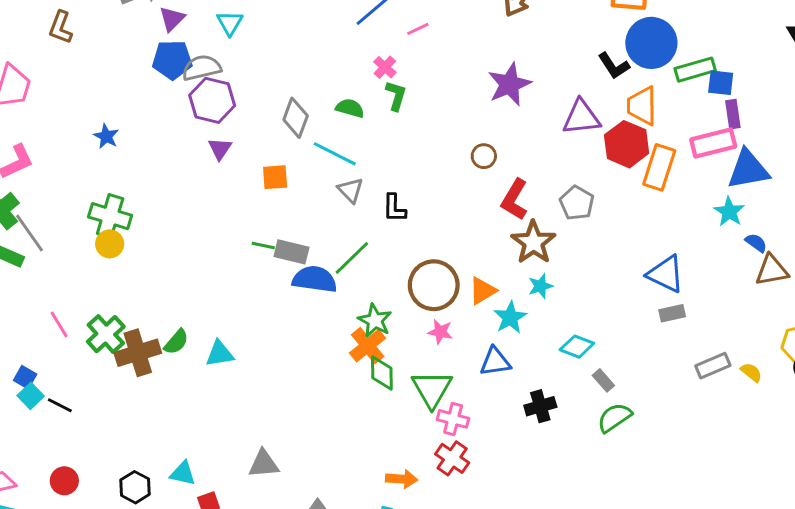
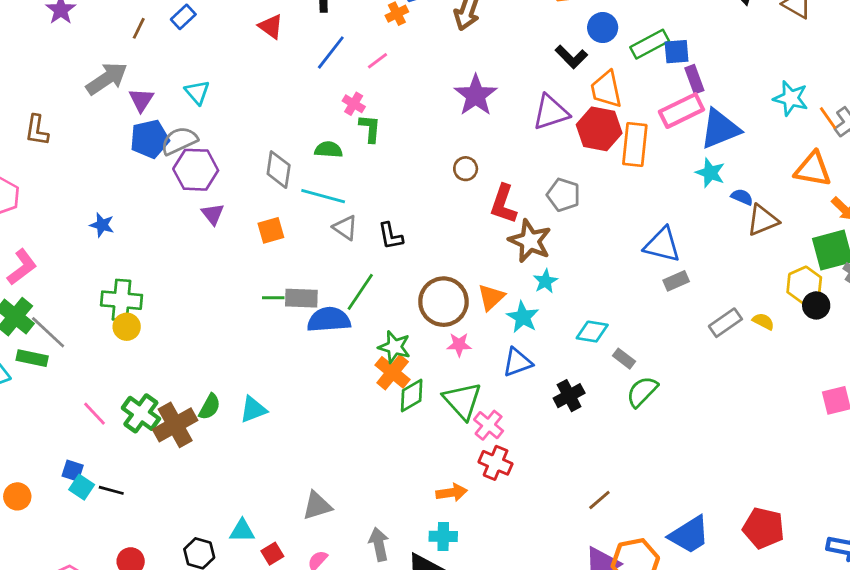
blue circle: (651, 43) -> (603, 28), size x0.6
green diamond: (382, 373) -> (412, 396), turned 72
pink cross: (453, 419) -> (489, 425), turned 36

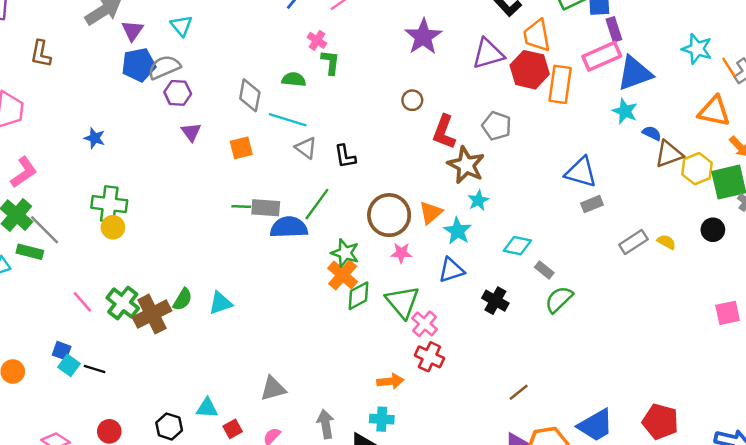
purple hexagon: (196, 170) -> (178, 93), size x0.7
yellow hexagon: (804, 285) -> (697, 169), moved
black cross: (569, 396) -> (495, 301), turned -35

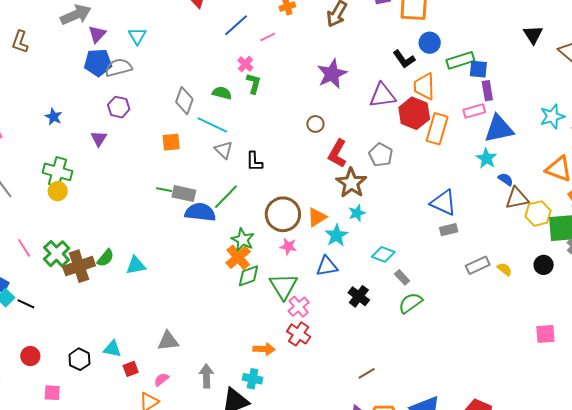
cyan star: (697, 49) -> (552, 116), turned 30
pink rectangle: (602, 56) -> (474, 111), size x0.7
purple hexagon: (178, 93) -> (119, 107), moved
purple triangle: (191, 132) -> (99, 139), moved

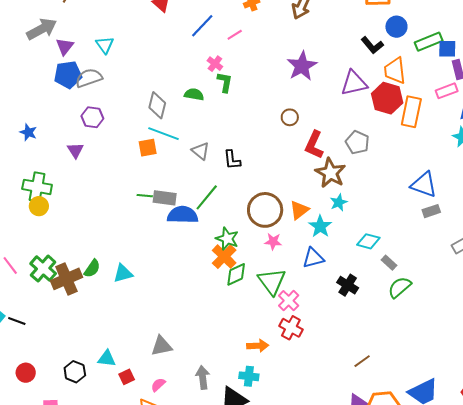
cyan line: (212, 125) -> (164, 134), moved

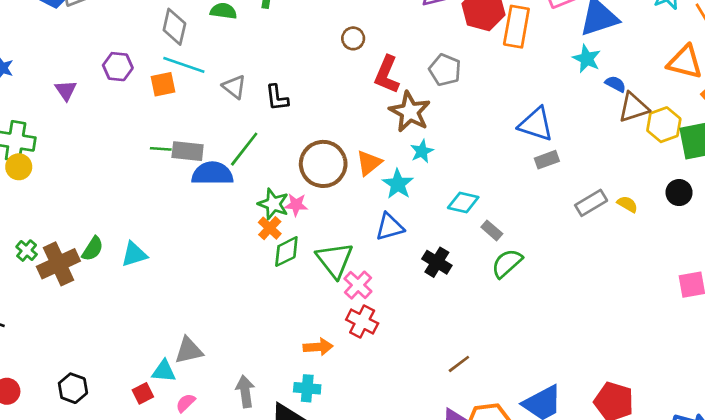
purple hexagon: (92, 117) -> (118, 67), moved
pink star: (273, 242) -> (296, 205), moved
orange cross: (224, 257) -> (270, 228), size x0.7
green cross: (43, 269) -> (27, 251), size x0.6
cyan triangle: (107, 359) -> (164, 371), moved

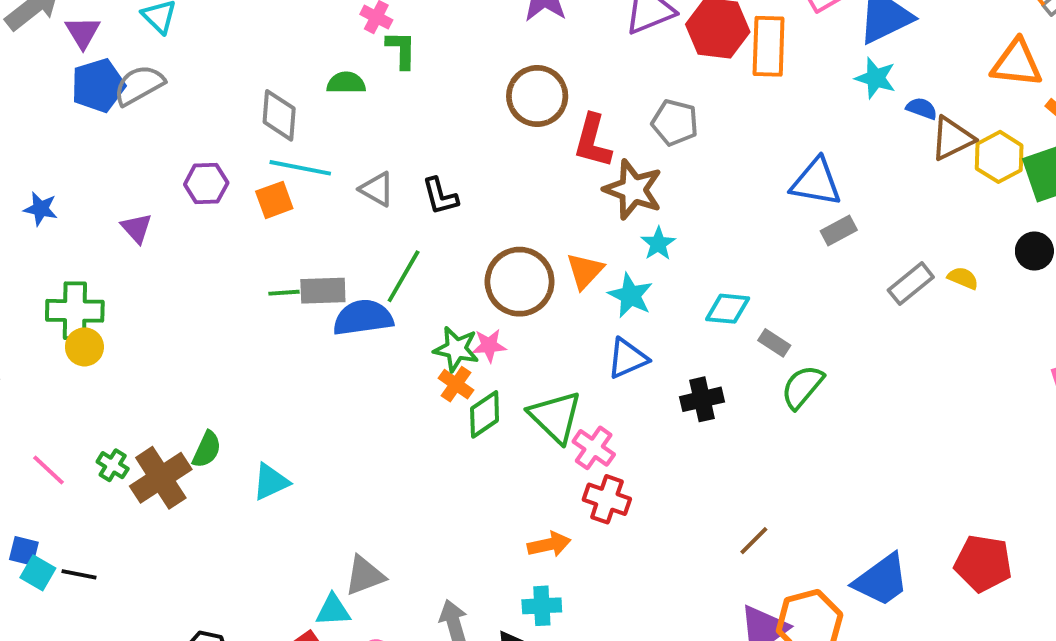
brown circle: (353, 38) -> (537, 96), size x1.8
cyan triangle: (134, 254) -> (271, 482), moved
black cross: (437, 262) -> (702, 399), turned -36

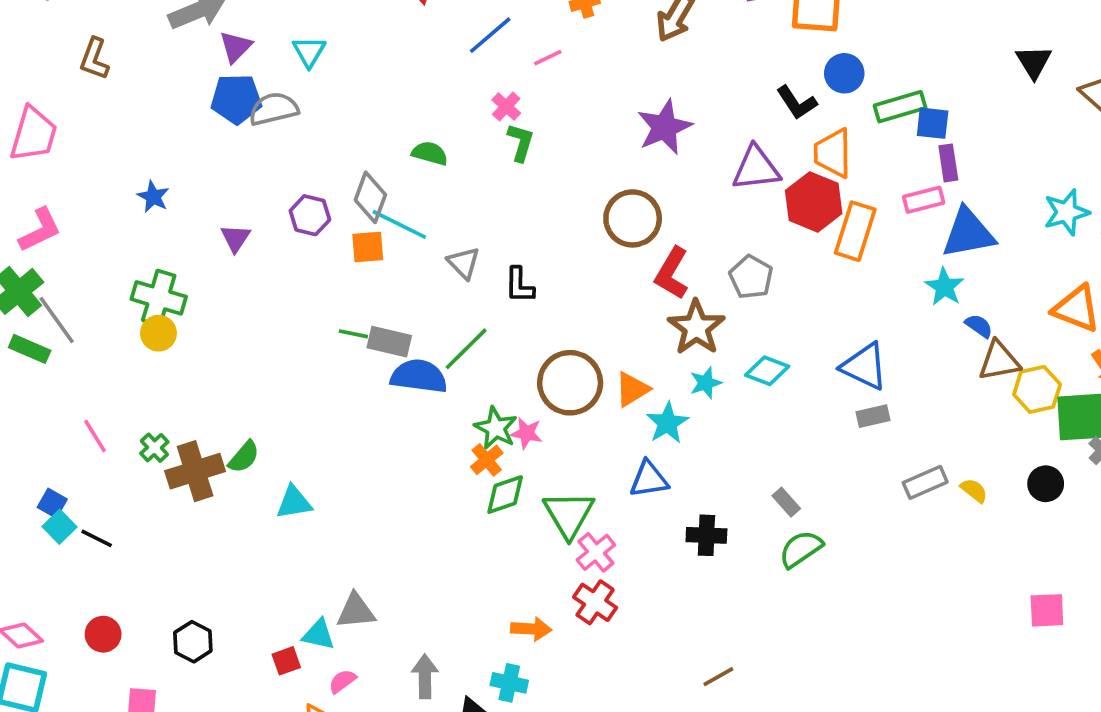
green semicircle: (346, 83) -> (430, 153), moved
gray diamond: (279, 115) -> (370, 197), moved
cyan diamond: (728, 309) -> (767, 371), moved

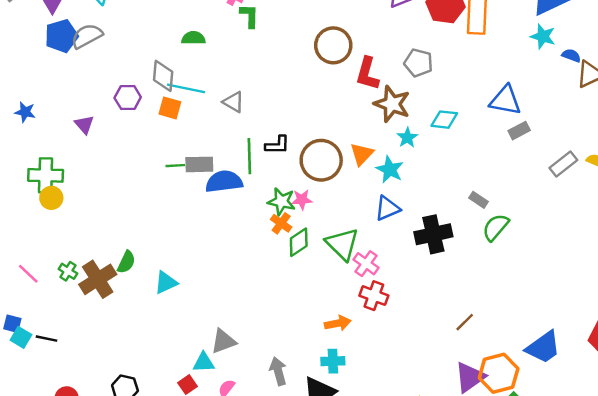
orange square: (368, 247) -> (170, 108), turned 35
black L-shape: (519, 285) -> (277, 145), moved, turned -75
green line: (466, 349) -> (249, 156), turned -32
black cross: (706, 535) -> (433, 234), size x1.4

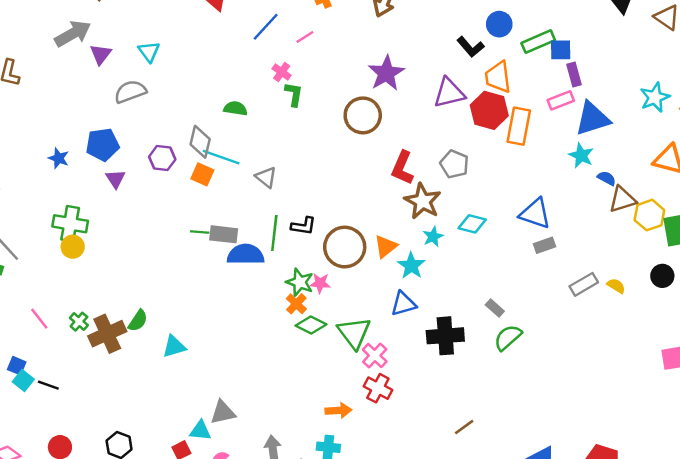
blue pentagon: (61, 36) -> (103, 145), moved
brown circle: (333, 45) -> (363, 115), moved
green diamond: (299, 242) -> (311, 325), turned 52

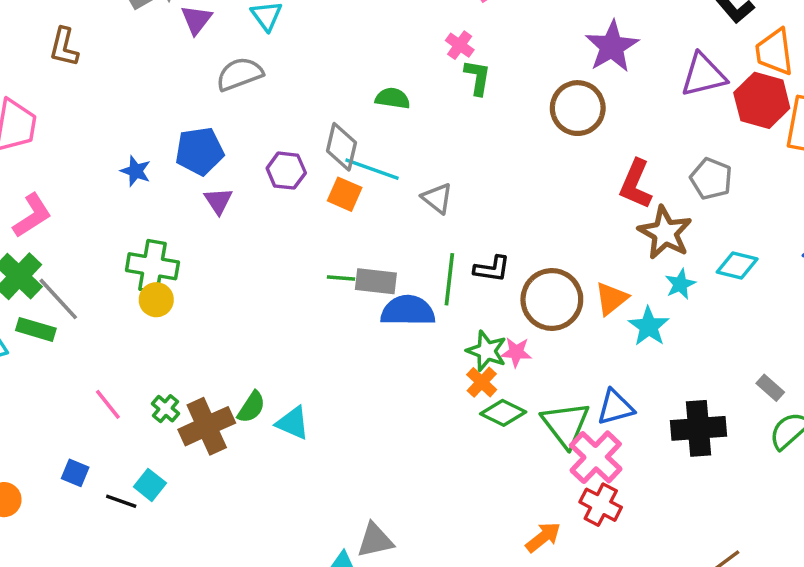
blue triangle: (403, 304) -> (615, 407), moved
cyan triangle: (174, 346) -> (293, 423), moved, turned 40
pink cross: (375, 355) -> (596, 457), size x1.4
cyan square: (23, 380) -> (150, 485), moved
orange arrow: (338, 410) -> (543, 537), turned -35

